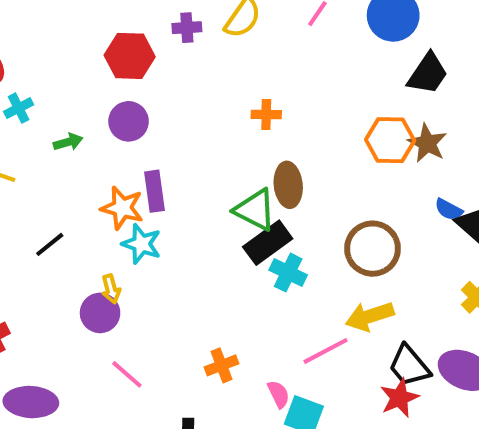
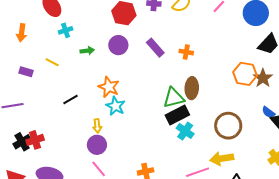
purple rectangle: (155, 191) -> (155, 48), moved, turned -42
green triangle: (255, 210) -> (174, 98), turned -50
purple circle: (100, 313) -> (97, 145), moved

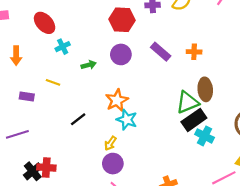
orange star: (109, 87) -> (117, 100), turned 30
yellow arrow: (97, 126) -> (110, 143), turned 48
red cross: (35, 140) -> (46, 168), turned 30

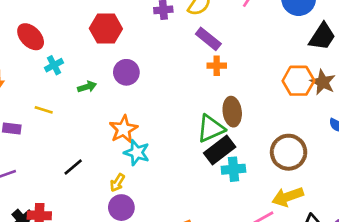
red hexagon: (122, 20) -> (106, 29), moved
purple rectangle: (161, 52) -> (208, 39), moved
black line: (78, 119) -> (73, 167), moved
cyan cross: (205, 136) -> (233, 169), turned -30

